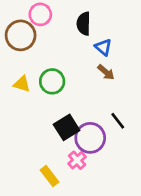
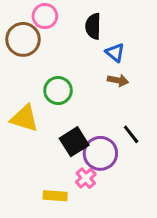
brown arrow: (106, 72) -> (118, 80), turned -30
yellow triangle: (22, 84) -> (24, 118), moved, size x1.5
yellow rectangle: (49, 176) -> (55, 196), turned -48

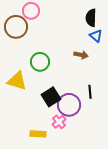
black semicircle: (93, 26) -> (91, 18), moved
blue triangle: (115, 53) -> (96, 36), moved
black line: (131, 134) -> (90, 92), turned 32

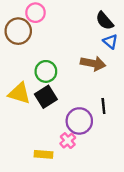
black semicircle: (91, 18) -> (105, 21), turned -42
brown arrow: (81, 55) -> (93, 63), size x1.5
black square: (51, 97) -> (46, 97), moved

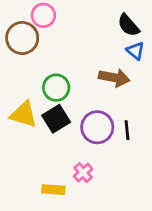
purple circle: (79, 121) -> (97, 127), moved

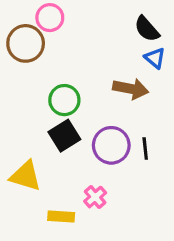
yellow triangle: (24, 114) -> (26, 176), moved

